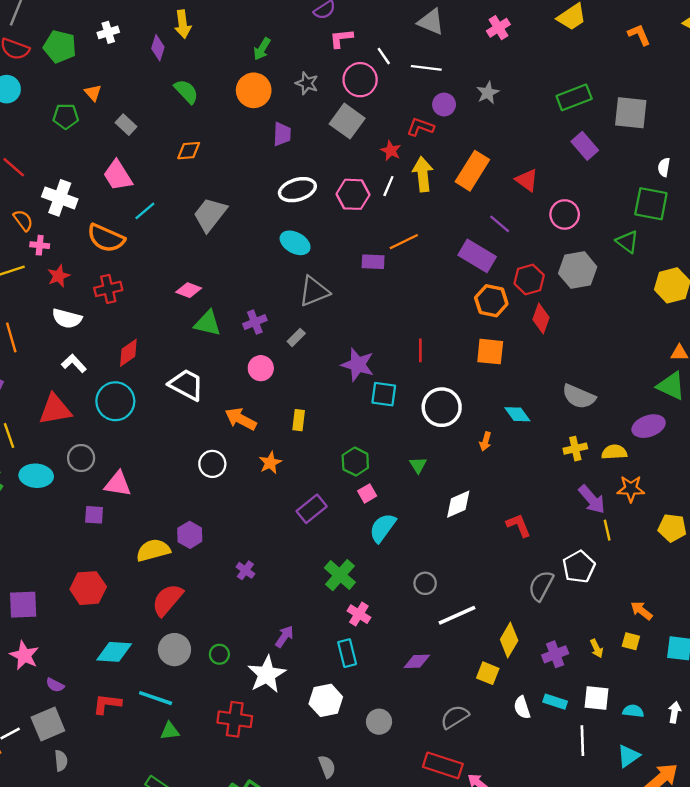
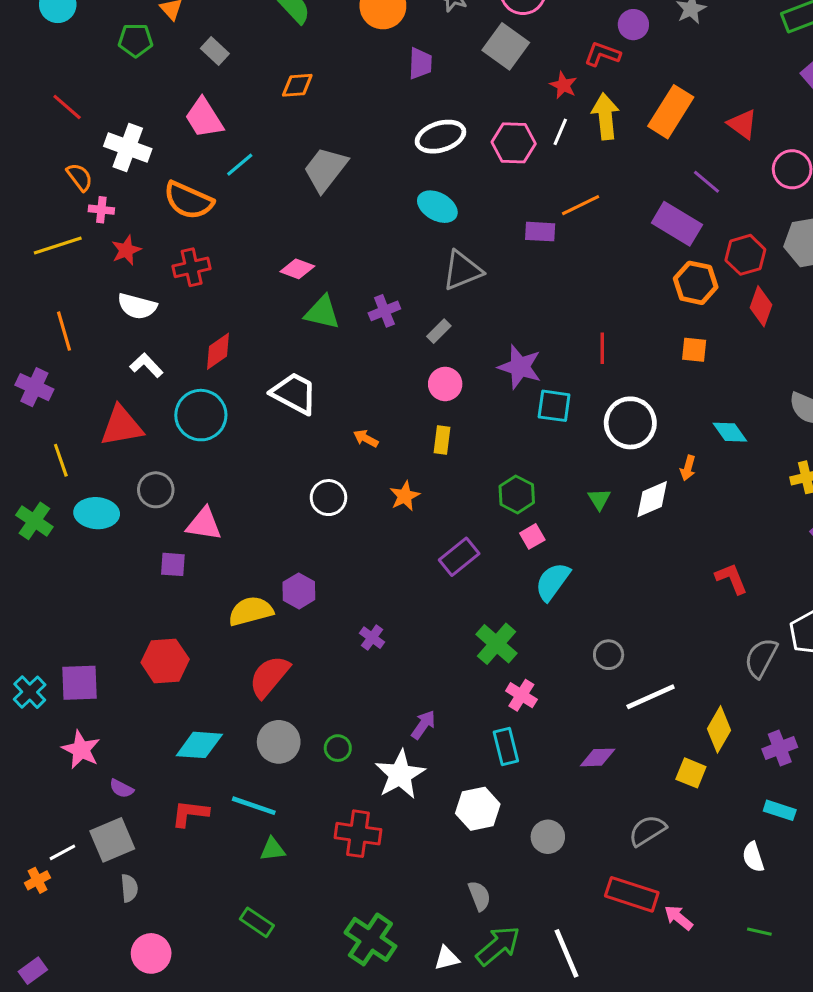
orange square: (490, 352) -> (694, 350), size x0.7
pink circle: (261, 368) -> (445, 384), moved
orange arrow: (241, 419) -> (366, 438), size x0.6
white diamond: (458, 504) -> (652, 499), moved
white semicircle: (522, 707) -> (753, 857), moved

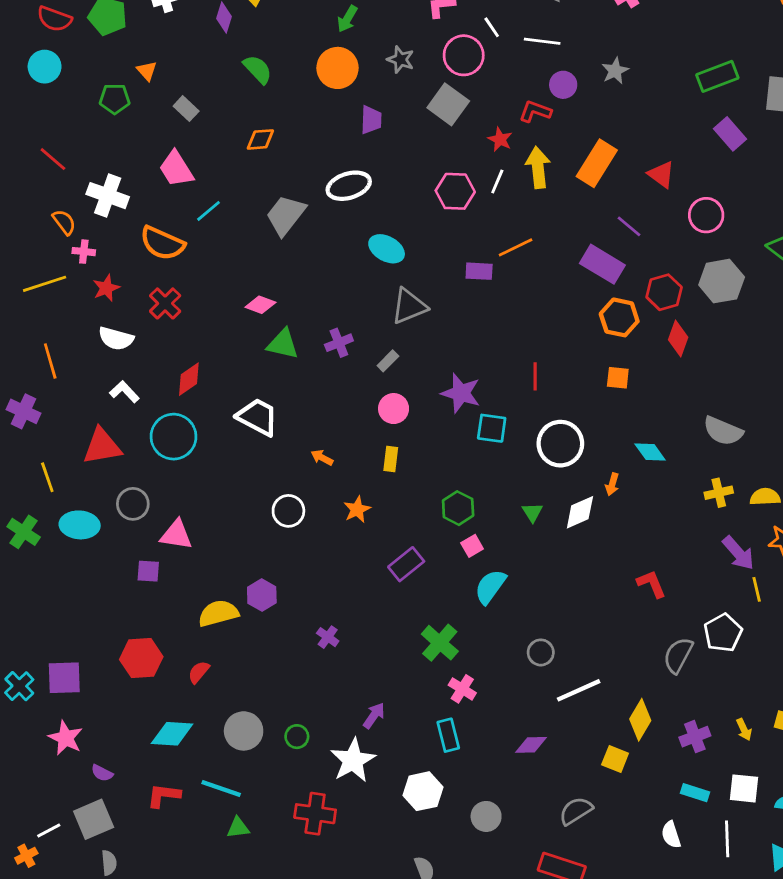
white ellipse: (440, 137) -> (349, 186), moved
red cross: (192, 267) -> (165, 303), turned -32
red semicircle: (269, 676) -> (199, 672), moved, size x0.6

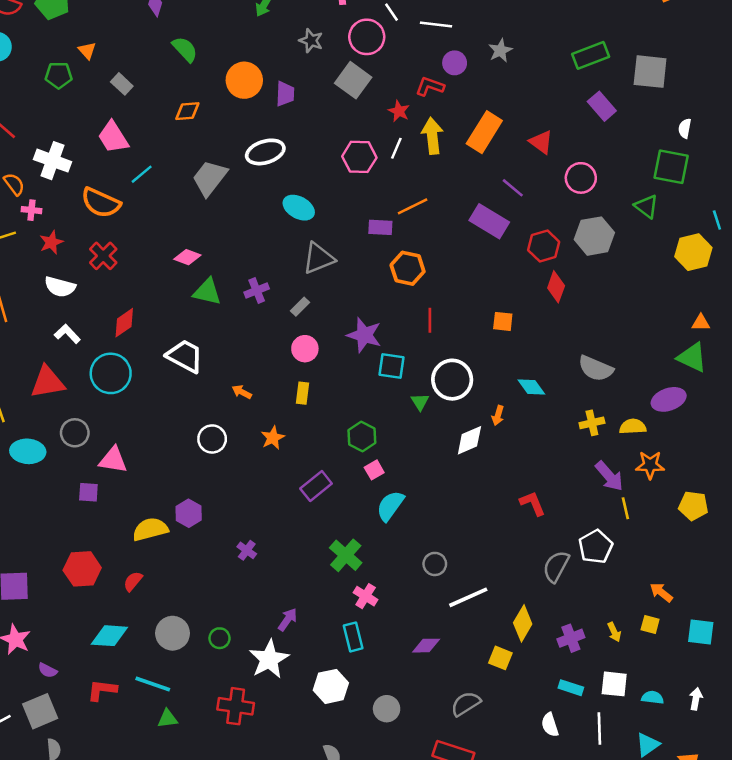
orange circle: (337, 68) -> (244, 80), moved
orange hexagon: (619, 317) -> (408, 268), moved
green triangle: (532, 512) -> (420, 402), moved

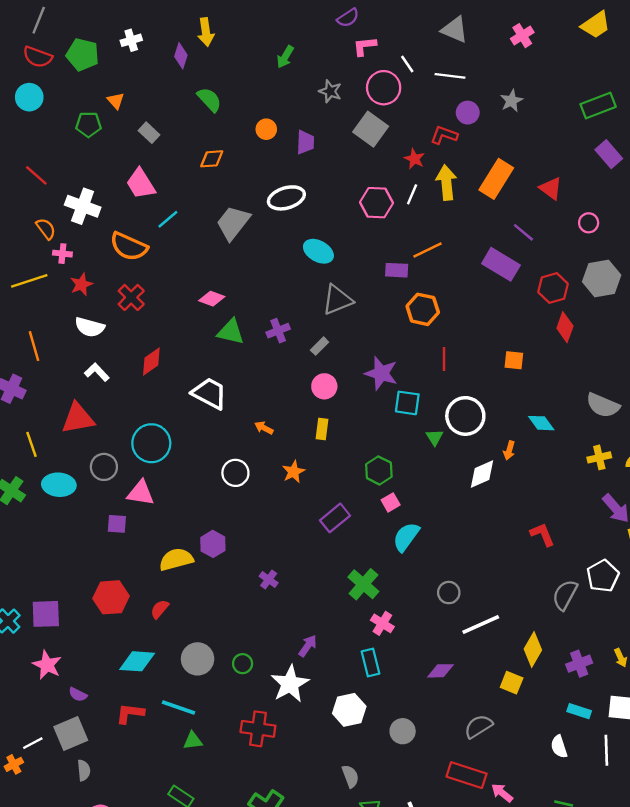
orange circle: (244, 80) -> (266, 129), size x0.6
pink circle: (581, 178) -> (589, 223), size x0.7
cyan circle: (111, 373) -> (151, 443), moved

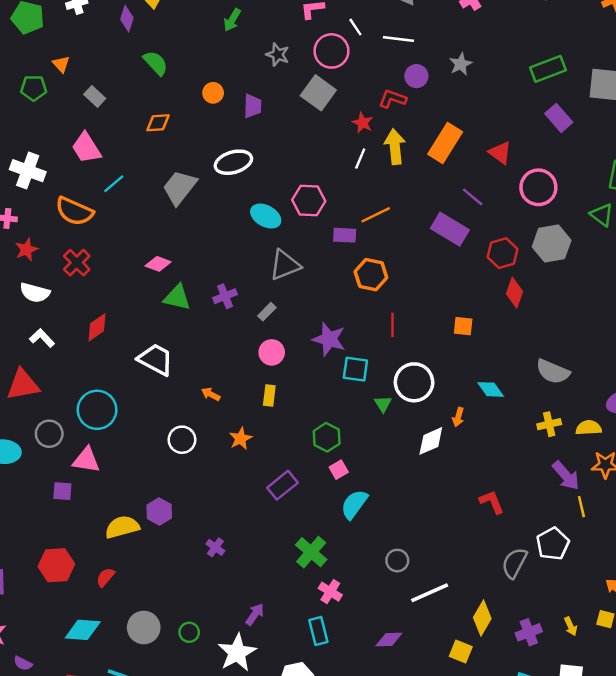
pink hexagon: (376, 203) -> (309, 200), moved
pink circle: (589, 223) -> (538, 187), size x1.8

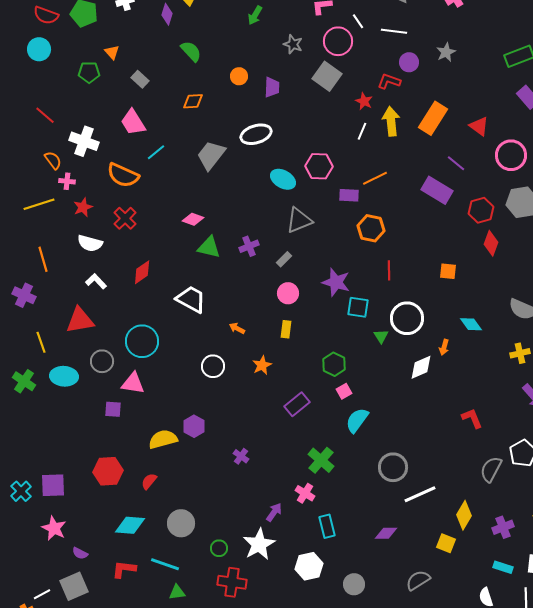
gray circle: (397, 561) -> (393, 467), size x1.5
pink cross: (330, 592) -> (305, 493), moved
green circle: (189, 632) -> (219, 548), moved

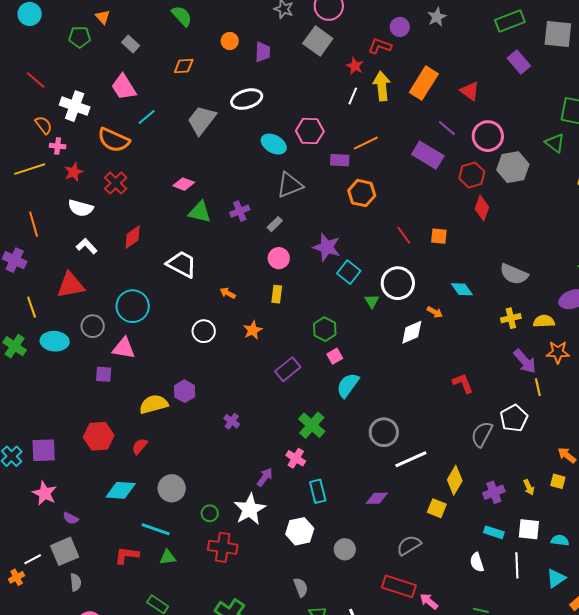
pink circle: (511, 155) -> (488, 136), moved
red line: (389, 270) -> (404, 235), moved, turned -36
cyan square: (358, 307) -> (349, 272), turned 30
orange arrow: (444, 347) -> (435, 312), turned -77
red L-shape: (124, 569) -> (127, 555), moved

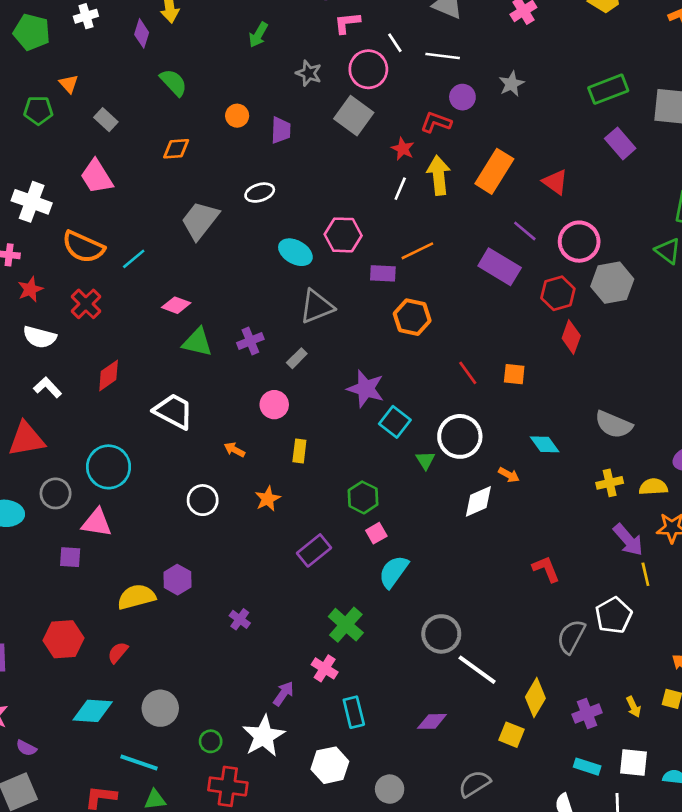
white ellipse: (247, 99) -> (260, 193), size x0.7
cyan line: (147, 117) -> (134, 259), moved
pink circle: (279, 258) -> (274, 405), moved
white line: (411, 459) -> (477, 670), turned 60

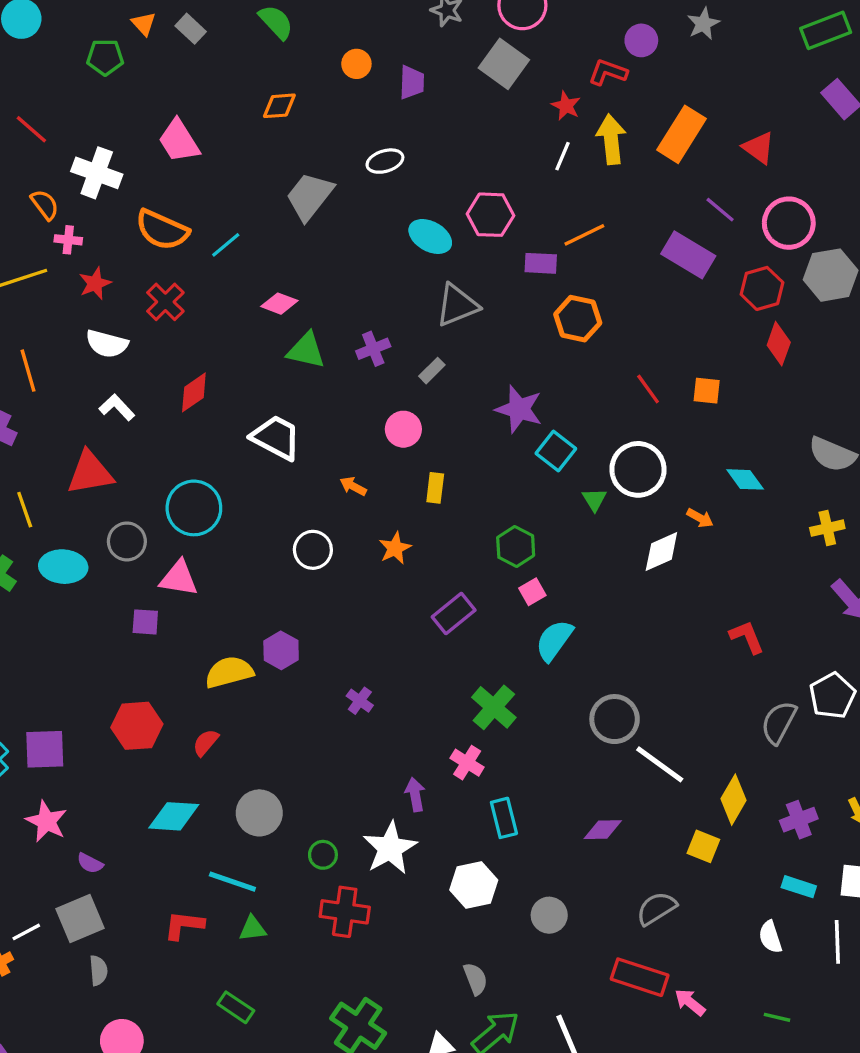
gray rectangle: (106, 120) -> (191, 29), moved
purple arrow: (284, 694) -> (415, 794), turned -45

